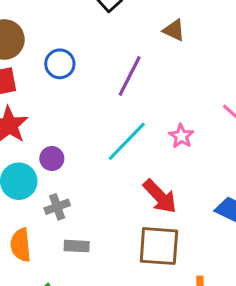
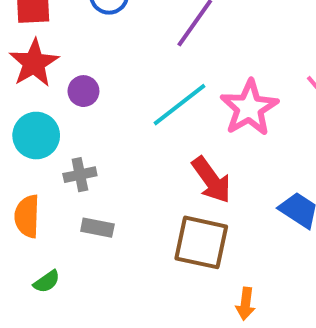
pink star: (181, 136) -> (249, 108), size x1.8
purple circle: (52, 159) -> (83, 91), moved

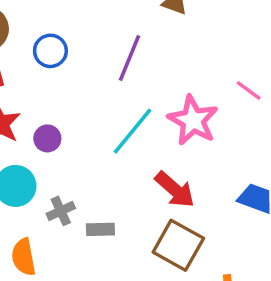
gray rectangle: (97, 228) -> (100, 229), moved
brown square: (201, 242) -> (178, 245), turned 30

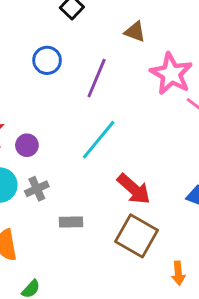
blue circle: (50, 51) -> (47, 60), moved
pink star: (193, 120) -> (171, 74), moved
gray cross: (61, 211) -> (37, 189), moved

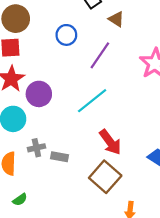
brown triangle: (135, 32) -> (116, 19), moved
purple circle: (27, 145) -> (39, 94), size x1.5
gray cross: (37, 189) -> (36, 148), moved

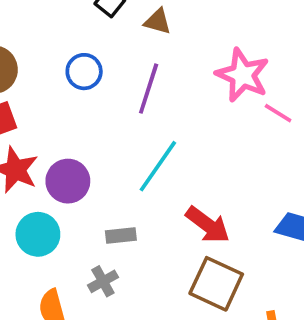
gray cross: (36, 148) -> (103, 281), moved
gray rectangle: (59, 157) -> (121, 235), moved

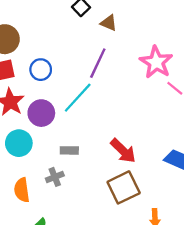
blue circle: (84, 72) -> (41, 70), moved
cyan line: (158, 166) -> (78, 98), moved
brown square: (216, 284) -> (124, 187), turned 32

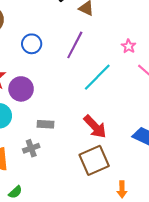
pink star: (156, 62) -> (129, 46), size x0.5
blue circle: (41, 70) -> (32, 44), moved
cyan line: (78, 98) -> (97, 77), moved

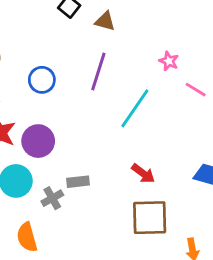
red arrow: (95, 127) -> (143, 173), size x0.7
gray cross: (31, 148) -> (52, 198), moved
brown square: (94, 160) -> (150, 218), turned 32

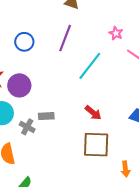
gray cross: (52, 198) -> (27, 127), turned -35

